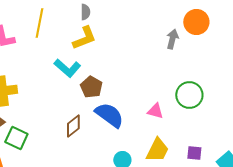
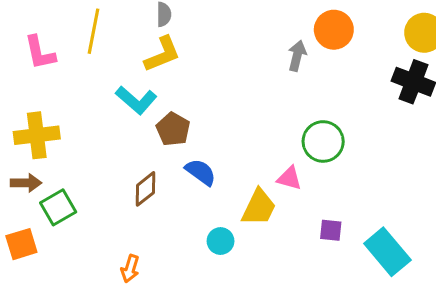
pink triangle: (155, 111) -> (289, 178), moved
blue semicircle: (109, 115) -> (201, 172), size x0.7
green square: (16, 138) -> (58, 207), turned 35
yellow trapezoid: (157, 150) -> (259, 207), moved

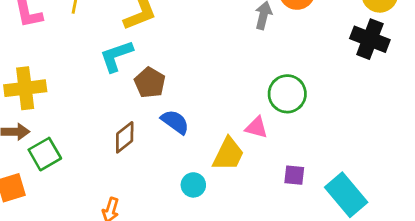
cyan L-shape: (136, 100) -> (116, 56), turned 120

